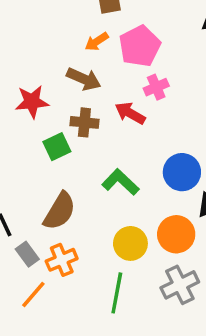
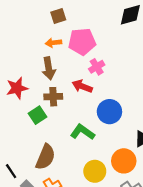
orange arrow: (97, 42) -> (53, 43), turned 35
pink pentagon: (140, 46) -> (82, 42), turned 30
brown arrow: (84, 79) -> (49, 68), turned 65
blue circle: (182, 172) -> (109, 112), moved

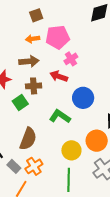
brown arrow: (49, 68) -> (29, 61), turned -84

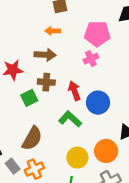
pink pentagon: (58, 37) -> (97, 34), moved
red arrow: (59, 76) -> (74, 91), moved, turned 42

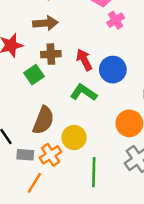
pink cross: (91, 59) -> (116, 20), moved
yellow circle: (77, 158) -> (74, 137), moved
gray rectangle: (13, 166) -> (25, 155), turned -40

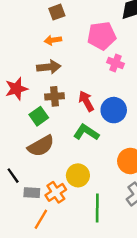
pink cross: (116, 20) -> (116, 63), turned -35
brown semicircle: (43, 120) -> (41, 146), moved, turned 40

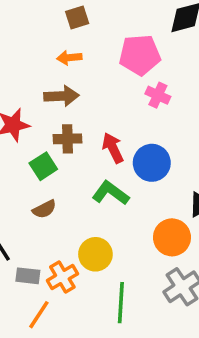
brown semicircle: (41, 146) -> (44, 209), size x0.6

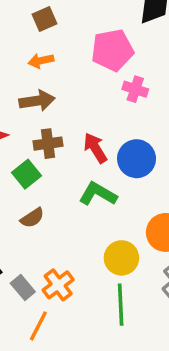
yellow circle: (95, 254) -> (121, 258), moved
gray rectangle: (28, 276) -> (23, 287), turned 50

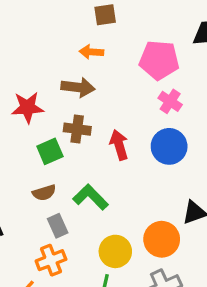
blue circle: (137, 159) -> (169, 146), moved
green L-shape: (98, 194) -> (91, 197), moved
gray rectangle: (23, 287) -> (58, 226), moved

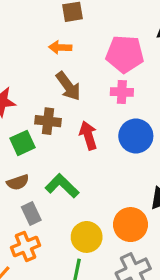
brown arrow: (78, 87) -> (68, 86), moved, turned 48
pink cross: (170, 101) -> (122, 92), moved, turned -30

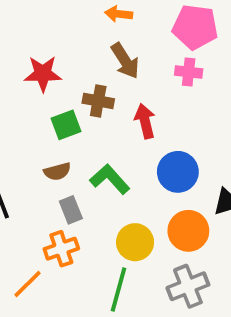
blue circle: (136, 136) -> (178, 172), moved

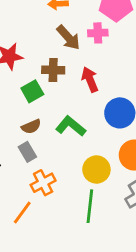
pink cross: (189, 72) -> (98, 33), moved
gray rectangle: (71, 210) -> (27, 152), moved

